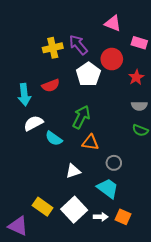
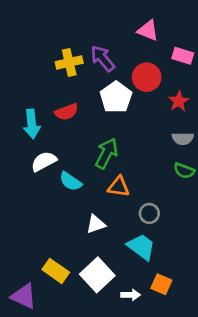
white arrow: (101, 217) -> (131, 295), moved

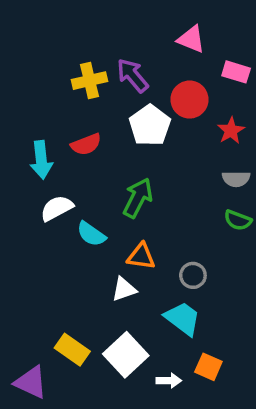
orange triangle: (119, 187) -> (141, 256), moved

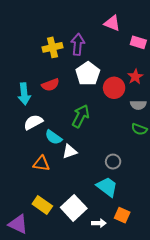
purple arrow: (133, 75) -> (78, 44), turned 45
red circle: (190, 100) -> (114, 88), moved
orange triangle: (141, 256) -> (41, 164), moved
white triangle: (124, 289) -> (70, 151), moved

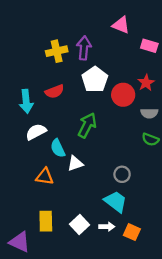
cyan semicircle: (53, 137) -> (58, 148), turned 30
yellow rectangle: (42, 205) -> (46, 221), turned 54
white square: (74, 208) -> (80, 224), size x0.7
white arrow: (99, 223) -> (107, 227), moved

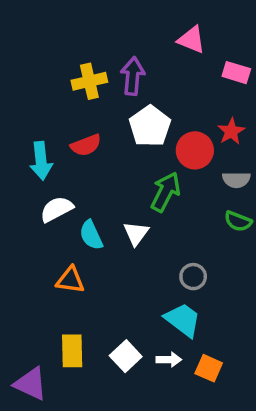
green arrow: (87, 125) -> (165, 192), moved
white triangle: (75, 163) -> (136, 233), moved, turned -35

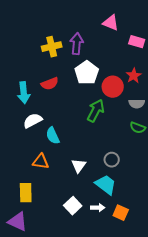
white triangle: (136, 233) -> (79, 166), moved
yellow rectangle: (72, 351) -> (26, 193), moved

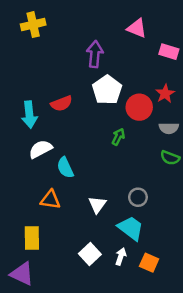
yellow cross: (52, 47) -> (33, 25), moved
green arrow: (96, 111) -> (118, 137), size x0.6
white arrow: (98, 208) -> (121, 256), turned -72

